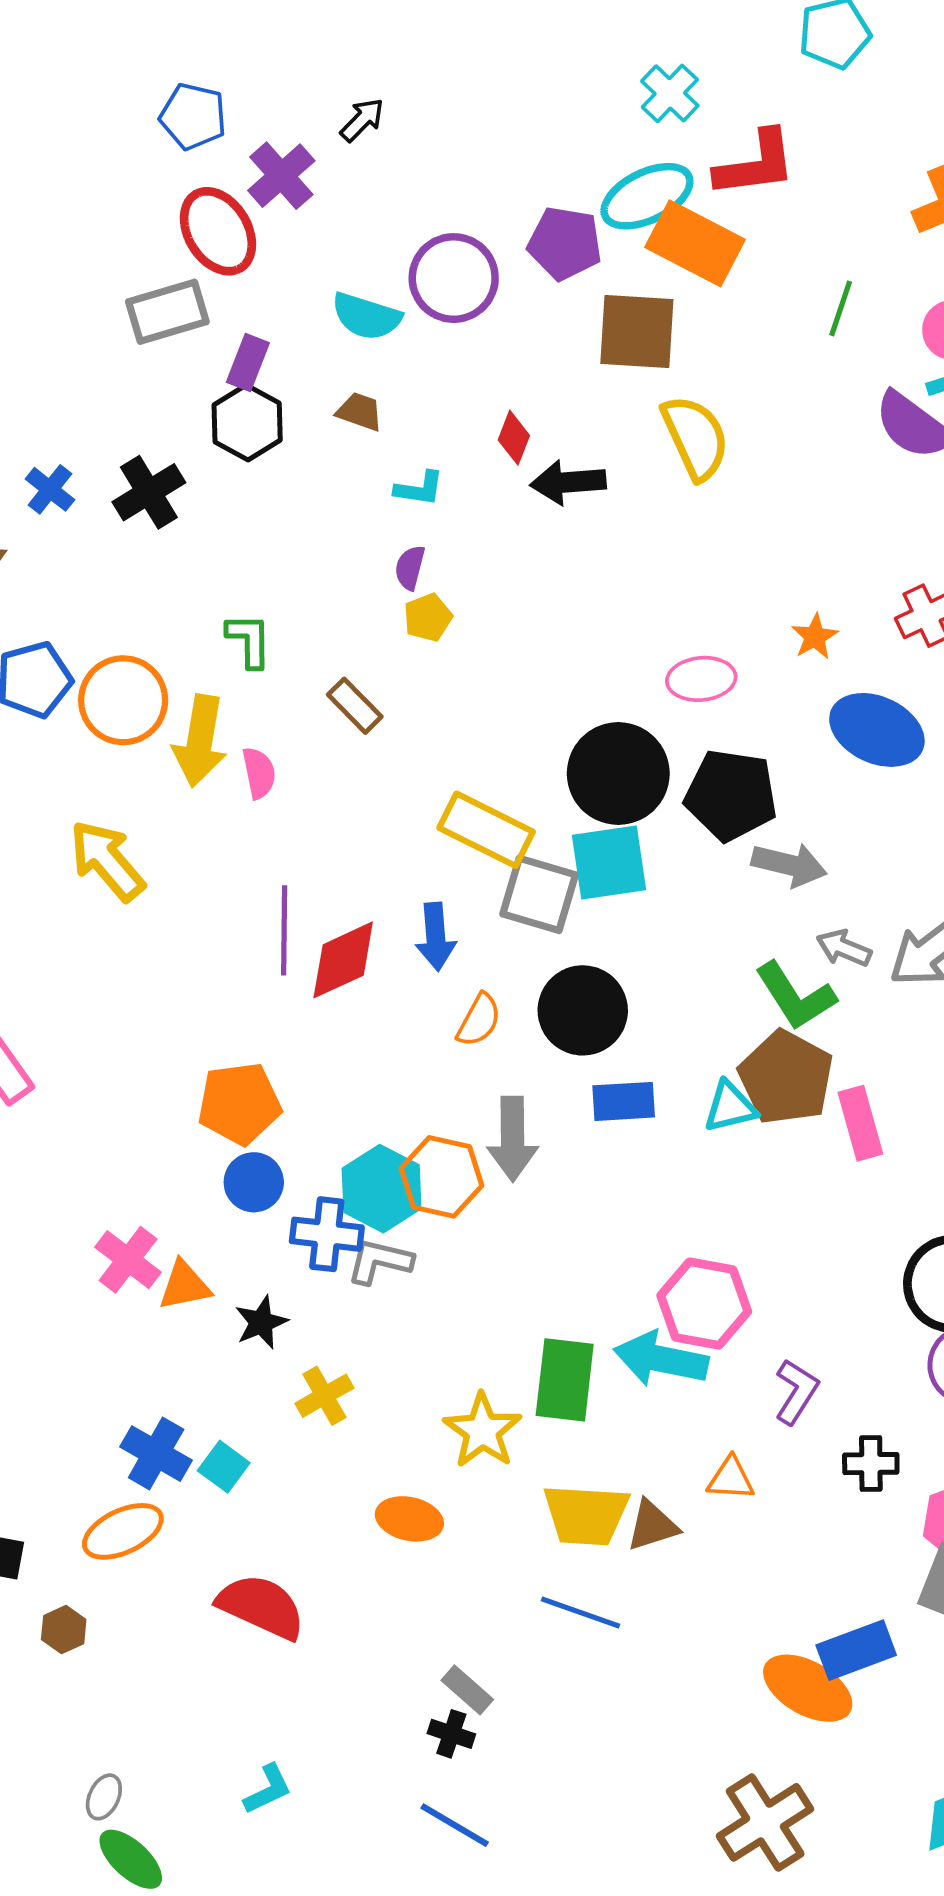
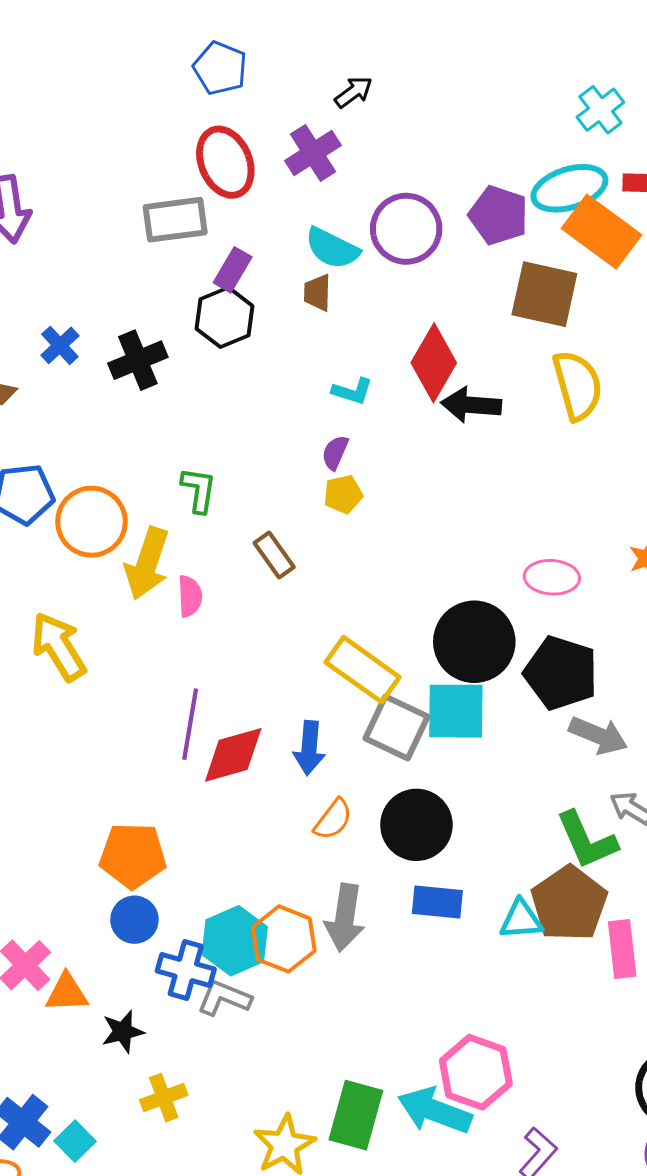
purple cross: (281, 176) -> (313, 153), moved
brown trapezoid: (360, 412) -> (317, 293), moved, turned -117
red diamond: (514, 438) -> (434, 363), size x1.8

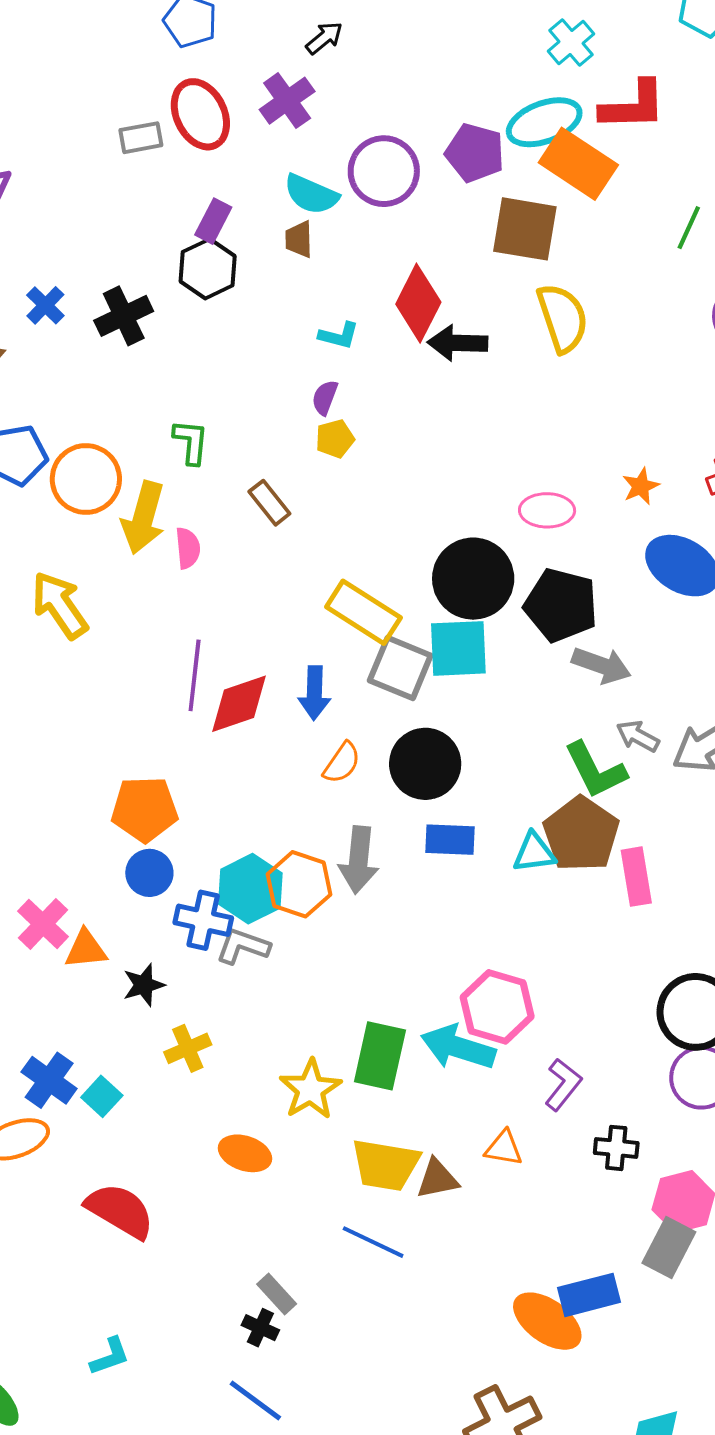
gray rectangle: (175, 220) -> (141, 138), moved, size x0.7

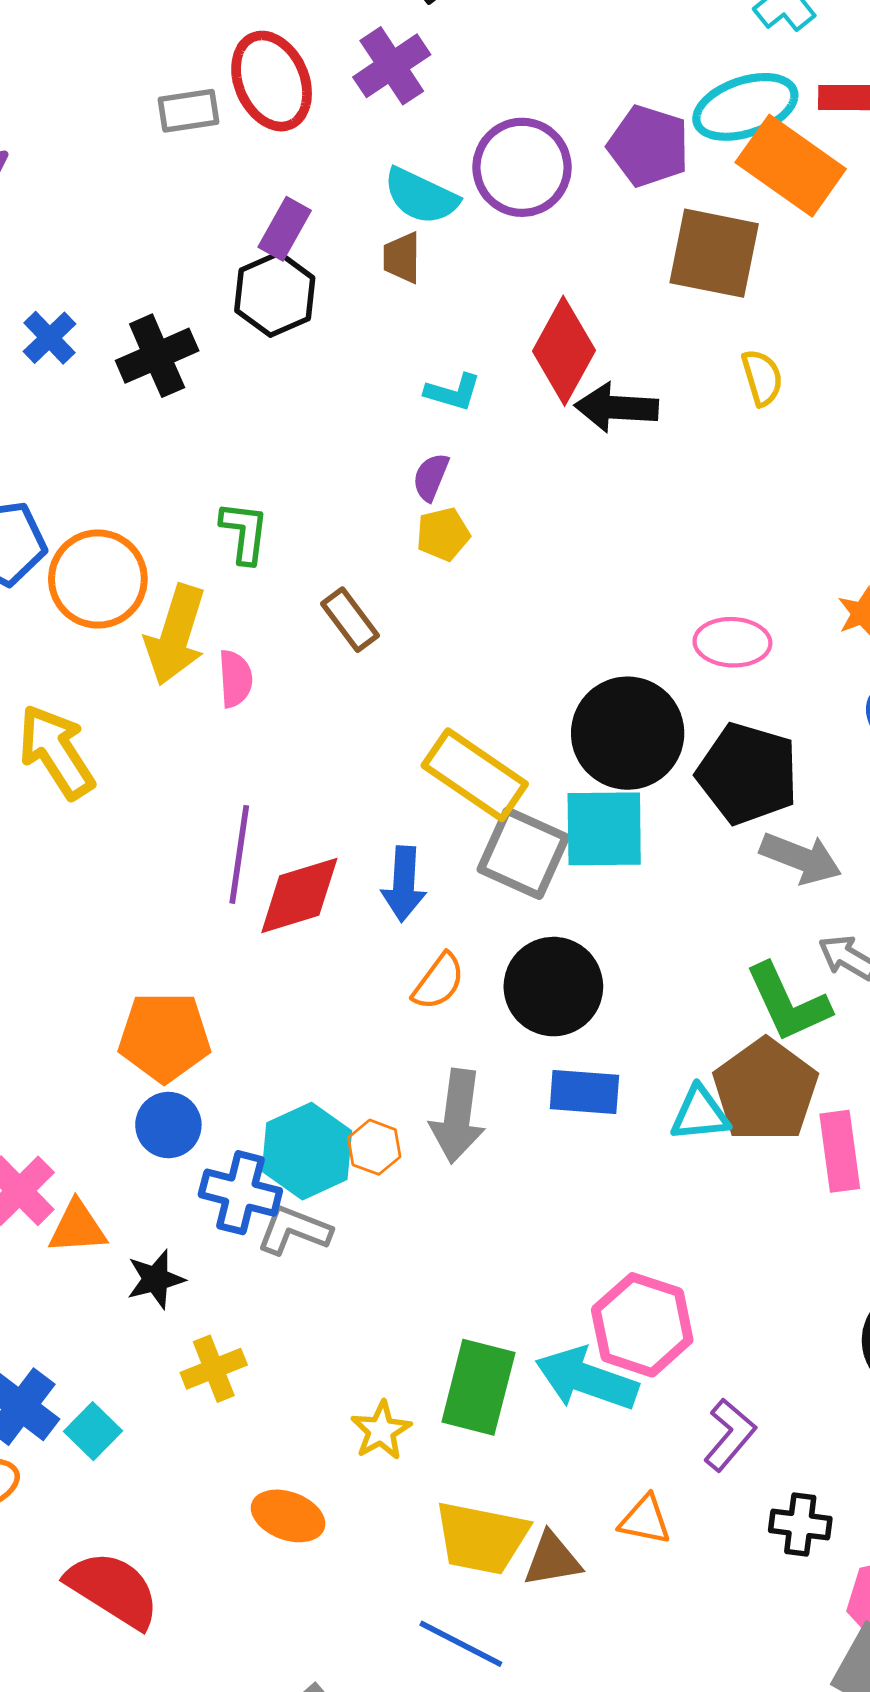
yellow semicircle: (563, 318) -> (762, 378), size x0.6
orange hexagon: (299, 884) -> (374, 1147), size x0.6
yellow star: (310, 1089) -> (381, 1430), size x0.7

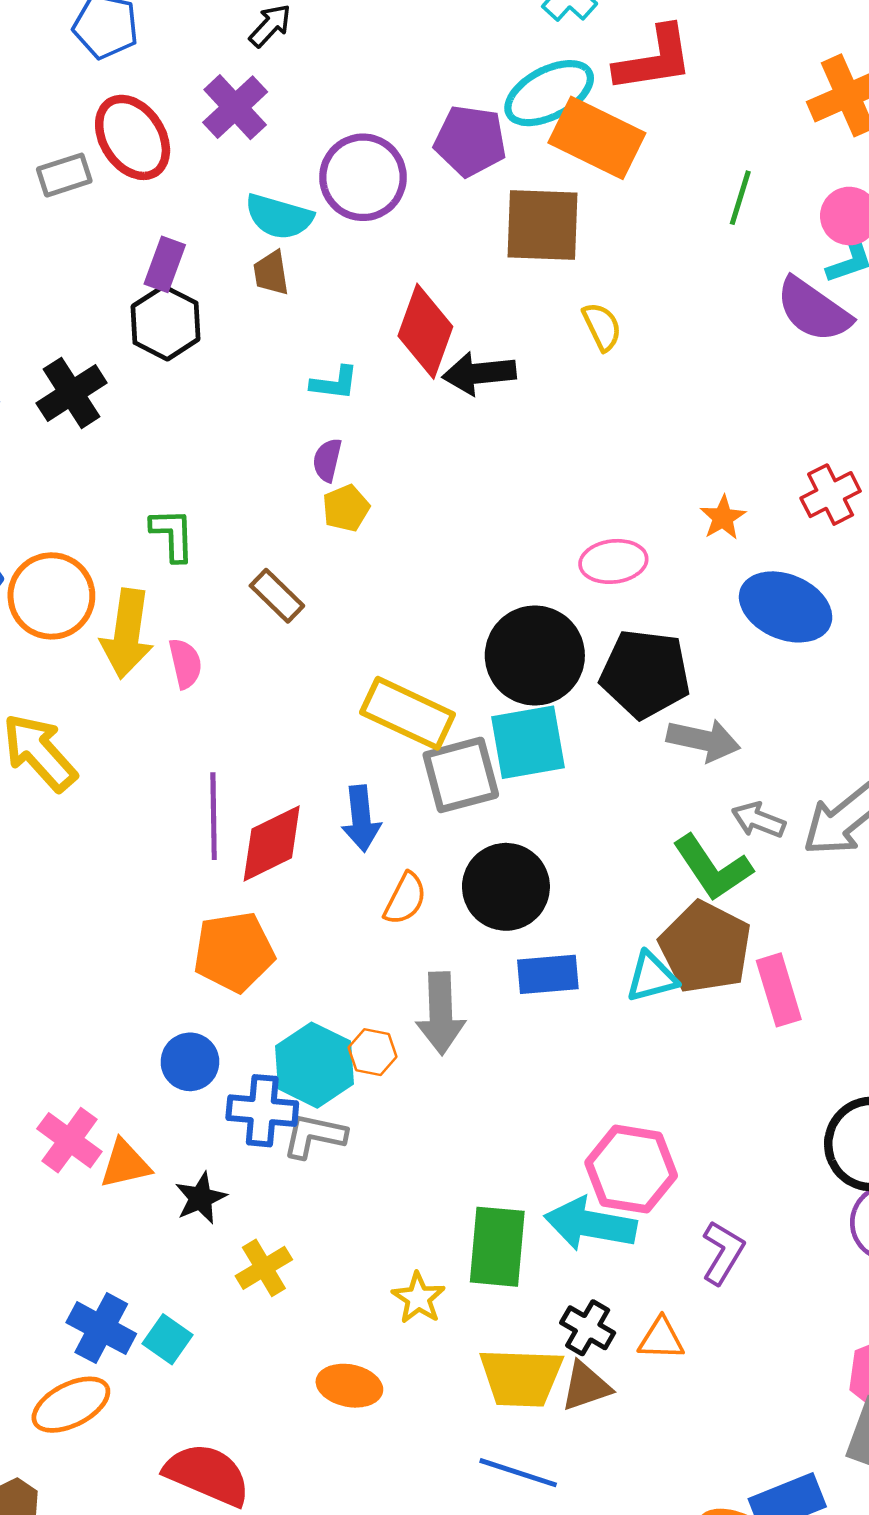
gray square: (523, 853) -> (461, 775), turned -30
orange pentagon: (164, 1037) -> (234, 952), moved
black cross: (800, 1525) -> (588, 1328), moved, turned 32

